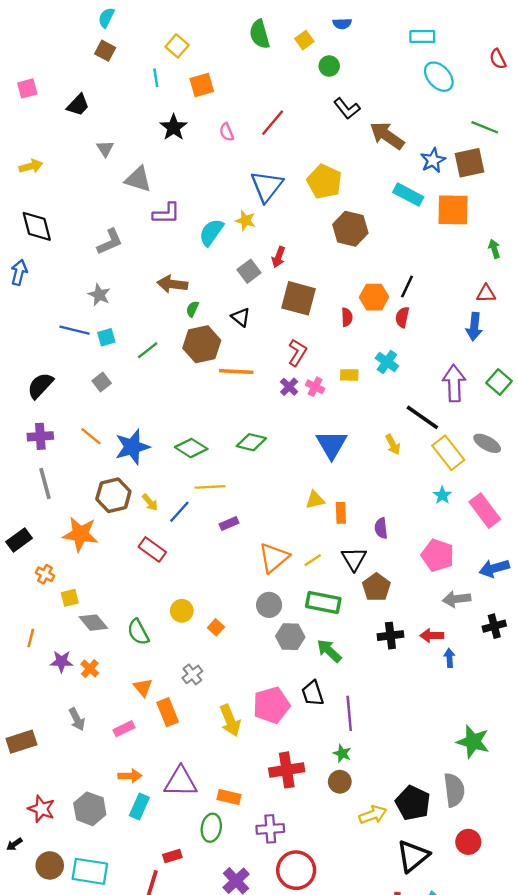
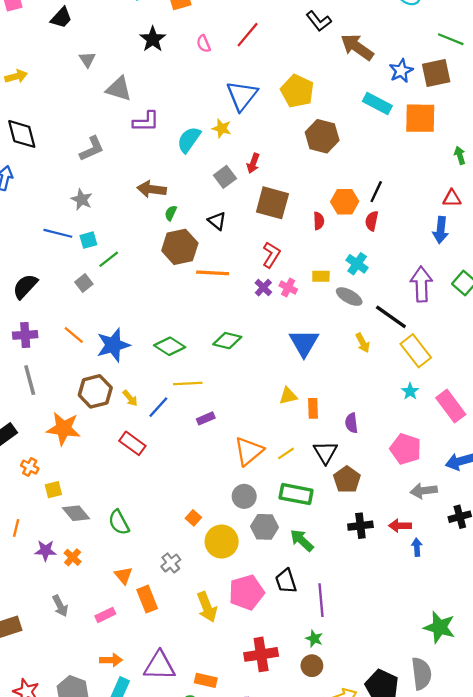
green line: (148, 350) -> (109, 259), moved
gray ellipse: (487, 443) -> (349, 297), moved
yellow circle: (182, 611) -> (222, 542), moved, size x1.5

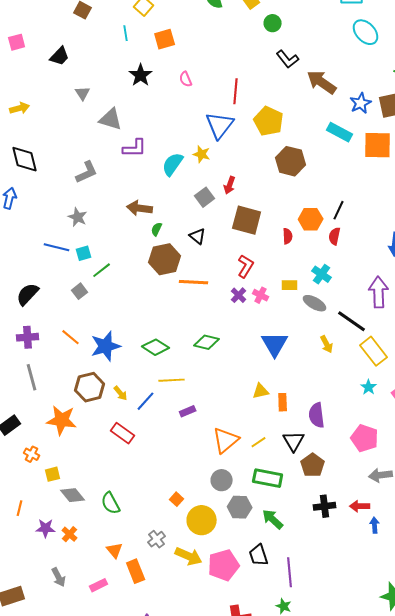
red line: (248, 35) -> (236, 91), moved, turned -35
purple semicircle: (351, 423) -> (317, 415), size x1.4
yellow arrow: (207, 607) -> (189, 556), moved, turned -44

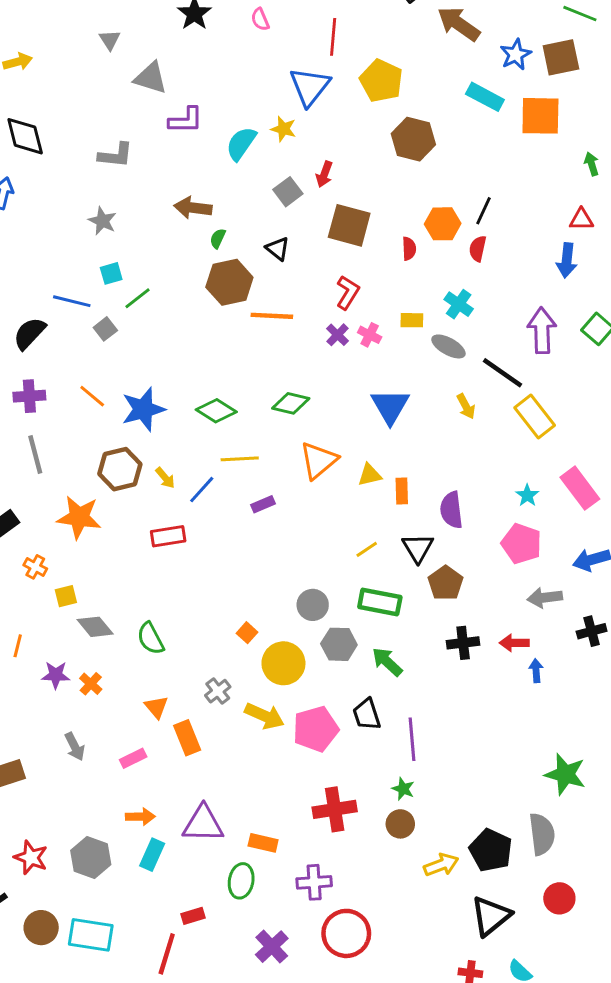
gray L-shape: (87, 172) -> (116, 155), turned 30
blue line: (57, 247) -> (72, 301), moved
cyan star: (369, 387) -> (527, 495), moved
red rectangle: (123, 433) -> (168, 536), turned -45
orange triangle: (226, 440) -> (319, 460), moved

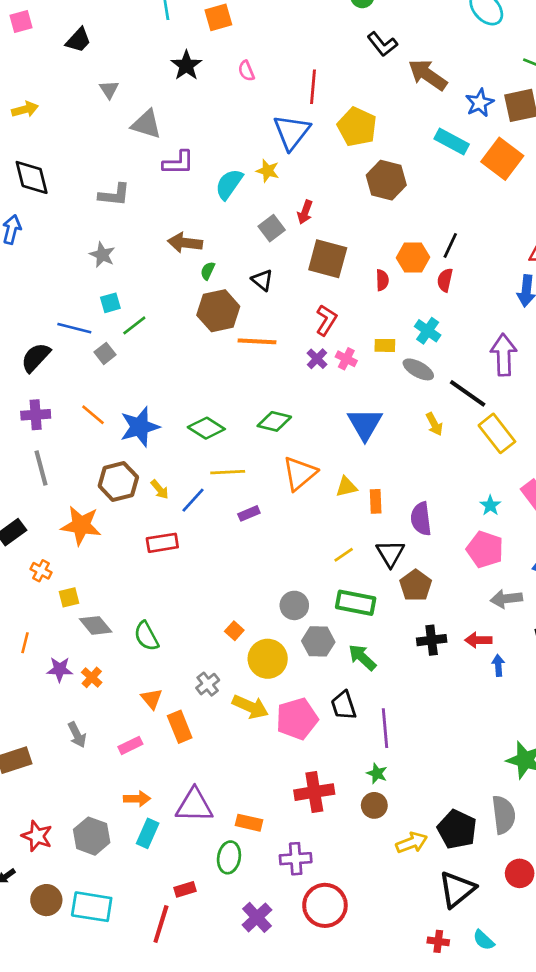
orange square: (540, 116) -> (502, 159), turned 36

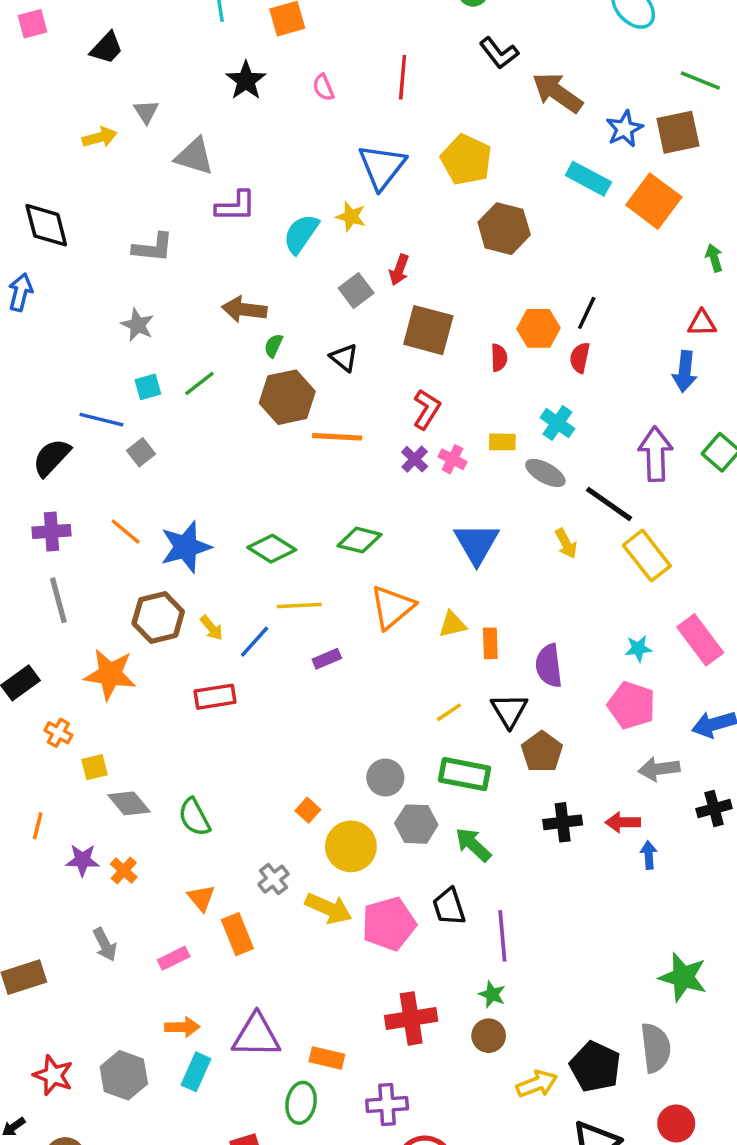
red line: (313, 87) -> (403, 77), moved
yellow arrow: (25, 109) -> (100, 137), moved
green line: (134, 325) -> (199, 383), moved
cyan star: (490, 505) -> (638, 648), turned 30

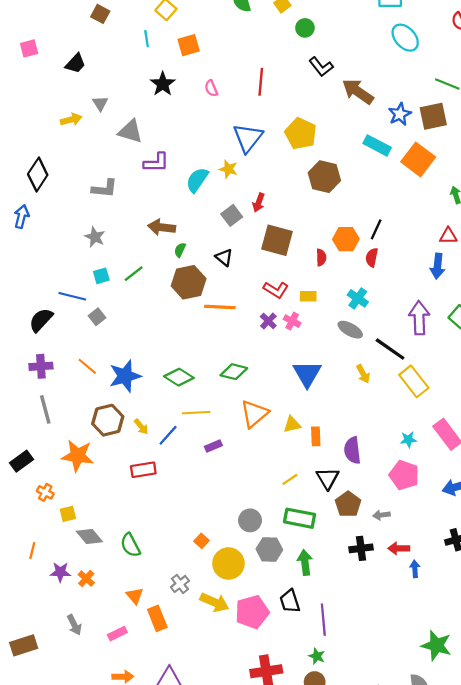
black diamond: (46, 225) -> (38, 174), turned 48
red L-shape: (427, 409) -> (276, 290), turned 90
yellow rectangle: (502, 442) -> (308, 296), moved
gray arrow: (659, 769) -> (381, 515), moved, size x0.7
green arrow: (473, 845) -> (305, 562), turned 40

